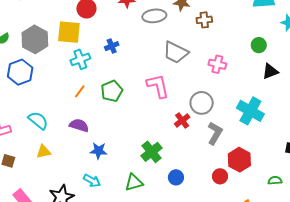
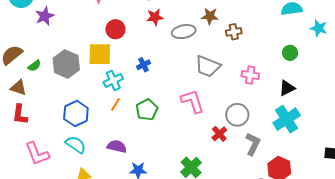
black triangle: (270, 71) -> (287, 88), moved
blue hexagon: (20, 72) -> (76, 114), moved
orange line: (80, 91) -> (116, 104), moved
cyan cross: (250, 111) -> (287, 119), turned 32

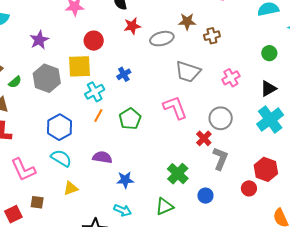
purple star: (45, 16) -> (39, 40), moved
pink cross: (250, 75) -> (231, 78), turned -36
gray L-shape: (253, 144) -> (220, 159), moved

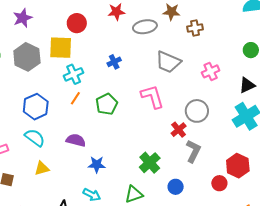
blue cross: (124, 74) -> (114, 62), moved

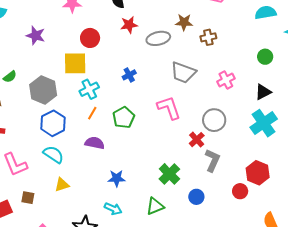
purple star: (23, 18) -> (36, 35), turned -30
gray hexagon: (27, 57) -> (43, 90), moved
purple semicircle: (76, 140) -> (95, 143), moved

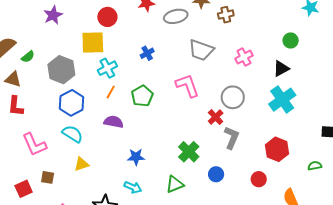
purple star: (36, 35) -> (53, 15), turned 30
green circle: (265, 57) -> (291, 40), moved
red circle: (240, 191) -> (259, 179), moved

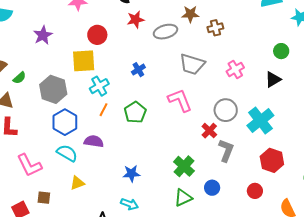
cyan cross: (282, 100) -> (260, 121), moved
purple semicircle: (114, 122) -> (94, 141), moved
green triangle: (175, 184) -> (183, 198), moved

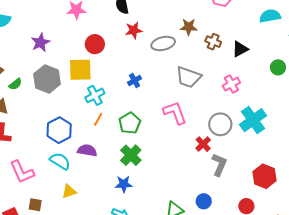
brown cross: (215, 28) -> (213, 42), turned 35
black triangle: (273, 79) -> (240, 49), moved
gray hexagon: (53, 89) -> (47, 79), moved
cyan cross: (260, 121) -> (253, 120), moved
green cross: (184, 166) -> (131, 155), moved

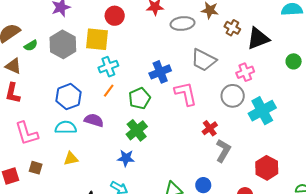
black triangle: (240, 49) -> (258, 38), size x1.4
blue cross: (135, 80) -> (160, 72), moved, size x1.5
gray circle: (220, 124) -> (233, 96), moved
cyan semicircle: (60, 161) -> (66, 127), turned -40

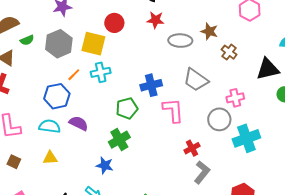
black triangle: (258, 38) -> (268, 69), moved
orange line: (109, 91) -> (74, 75), moved

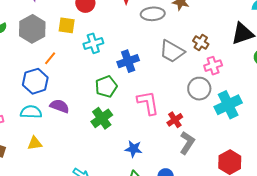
yellow square: (93, 44) -> (67, 25), size x0.7
brown cross: (229, 52) -> (201, 43), moved
cyan cross: (101, 72) -> (93, 43), moved
pink L-shape: (173, 110) -> (148, 103), moved
blue star: (105, 165) -> (134, 149), moved

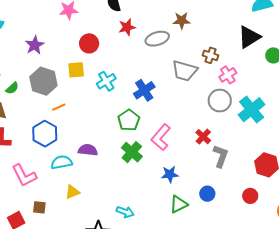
orange line: (50, 58) -> (59, 107), moved, turned 40
blue hexagon: (35, 81) -> (45, 134), moved
pink L-shape: (148, 103) -> (161, 137), moved, turned -116

